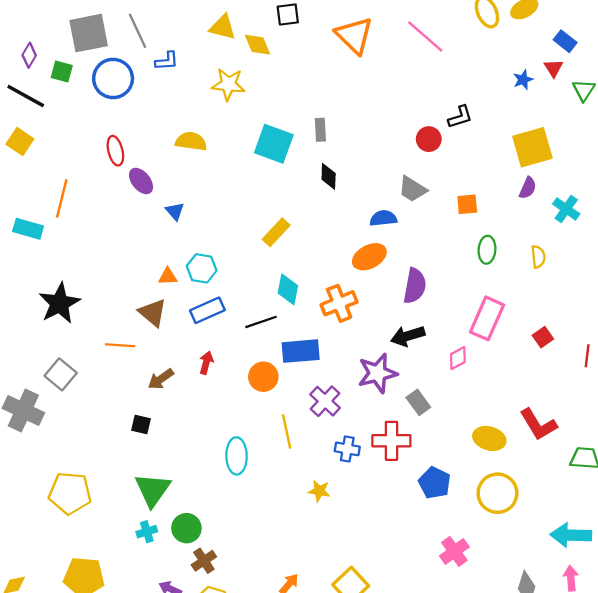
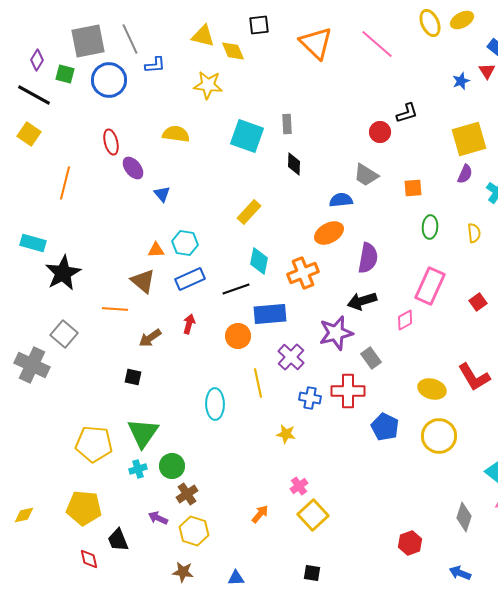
cyan rectangle: (28, 229) -> (33, 243), moved
yellow pentagon: (70, 493) -> (94, 444), moved
pink cross: (454, 551) -> (299, 486), moved, size x0.7

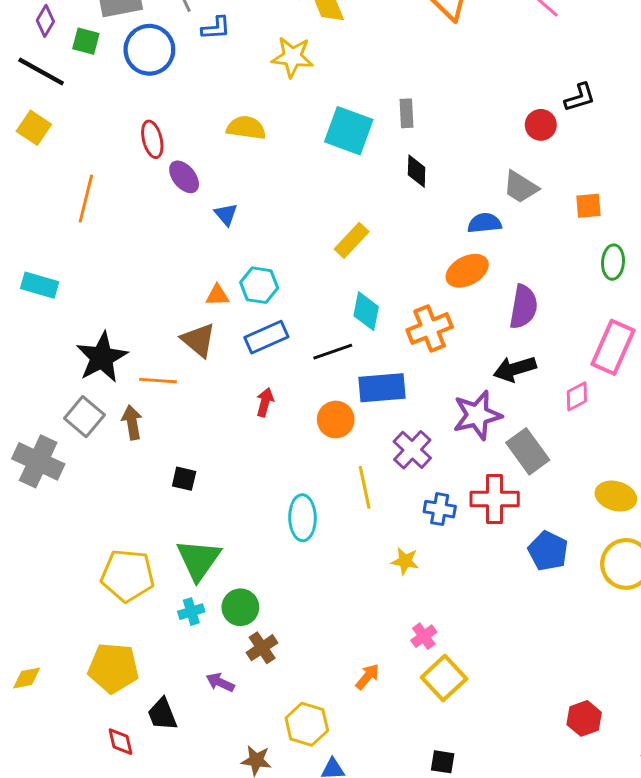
black star: (63, 273) -> (102, 357), moved
brown arrow: (150, 338) -> (132, 422), moved, turned 115
gray rectangle: (371, 358) -> (528, 451), size x1.4
yellow hexagon: (194, 531) -> (307, 724), moved

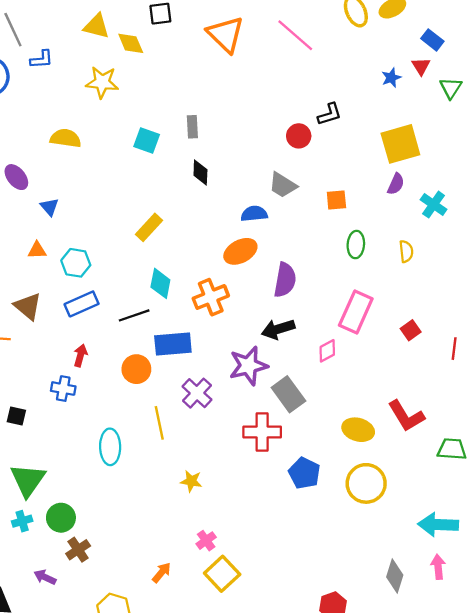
cyan square: (349, 131) -> (147, 141), size x0.7
orange triangle: (217, 295) -> (37, 250), moved
blue cross: (440, 509) -> (63, 389), moved

